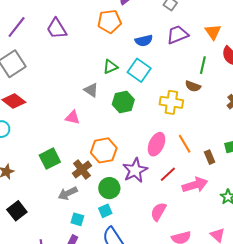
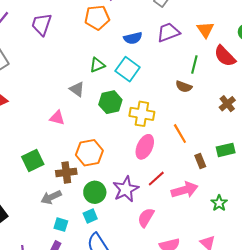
purple trapezoid: (57, 29) -> (42, 24), turned 50
yellow cross: (171, 102) -> (142, 114), moved
orange line: (185, 144) -> (180, 134), moved
brown cross: (82, 170) -> (66, 172), turned 30
purple star: (135, 170) -> (126, 189), moved

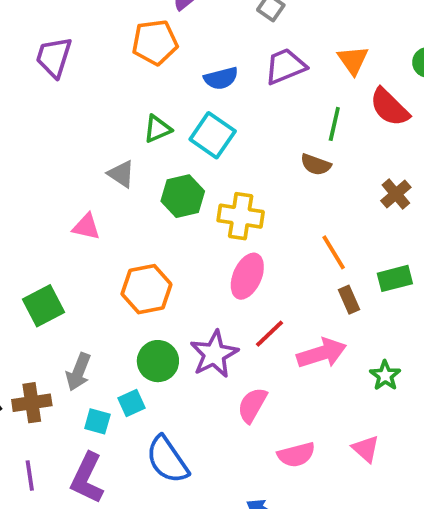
orange line: (180, 134) -> (334, 252), moved
brown cross: (66, 172) -> (32, 403), moved
gray arrow: (51, 197) -> (78, 372), turned -42
cyan square: (90, 216) -> (132, 403), moved

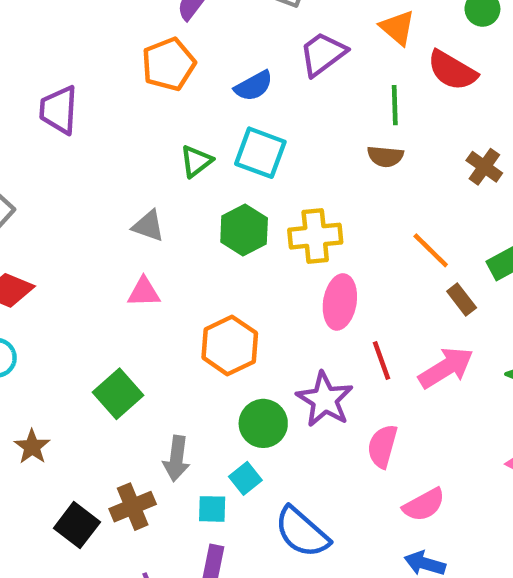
gray triangle: (121, 174) -> (148, 226), moved
red line: (270, 334) -> (381, 360), turned -52
pink semicircle: (296, 455) -> (424, 505), moved

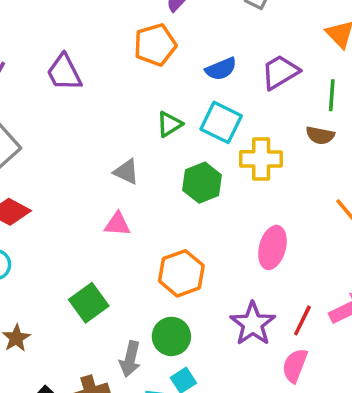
purple trapezoid: (323, 54) -> (280, 72), moved
purple trapezoid: (59, 110) -> (64, 72), turned -36
yellow cross: (315, 236) -> (261, 159), moved
red line: (381, 360) -> (302, 320), moved, turned 40
green circle: (263, 423) -> (171, 336), moved

